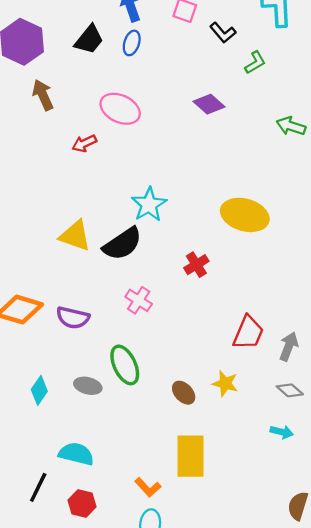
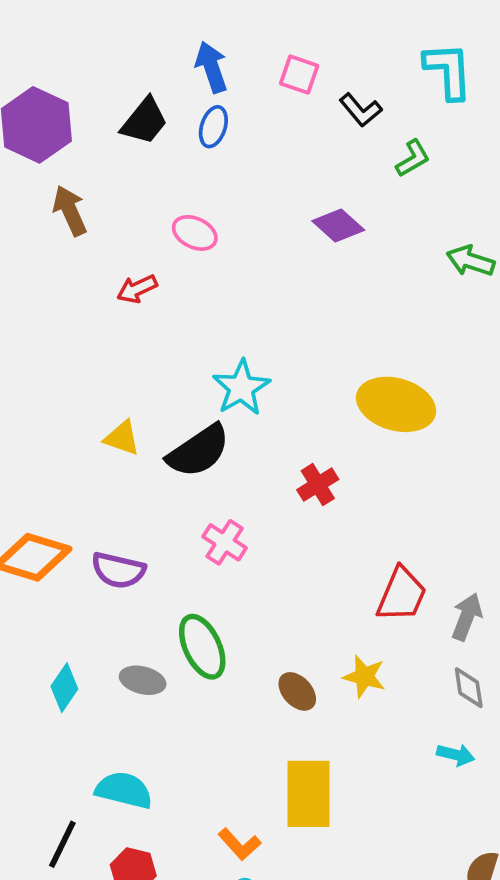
pink ellipse: (120, 109) -> (195, 233), size x0.7
yellow triangle: (75, 236) -> (122, 438), size x0.7
gray diamond: (290, 390) -> (469, 688), turned 40

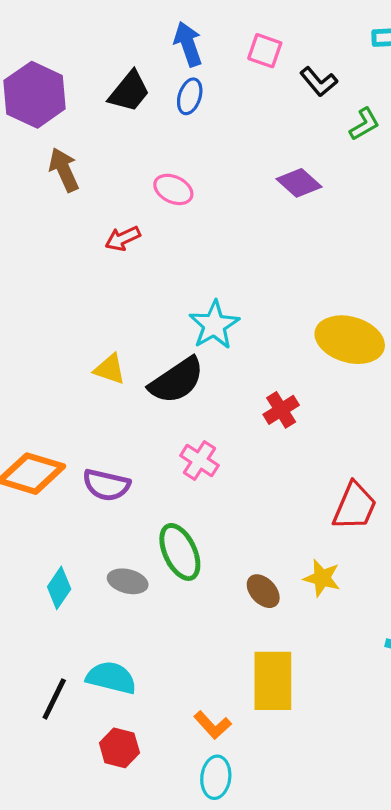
black line: (62, 844) -> (54, 699), moved

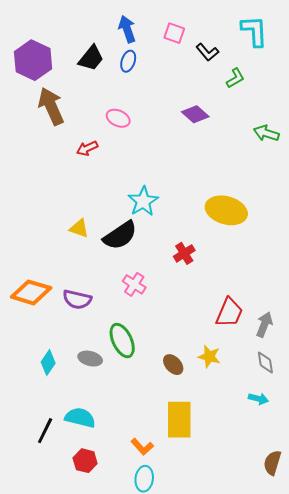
brown arrow: (64, 170) -> (51, 106), size x1.4

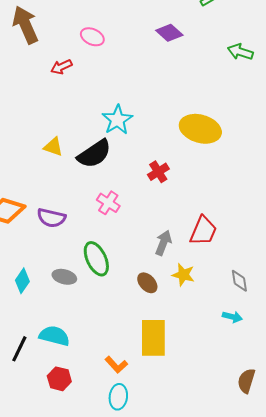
gray arrow: (264, 325) -> (163, 243), moved

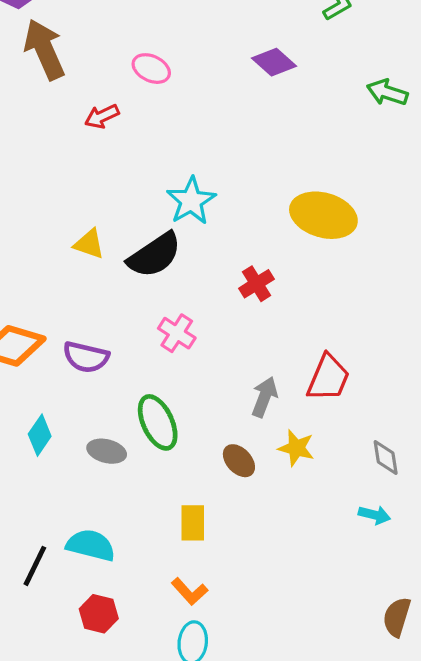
cyan diamond: (22, 281) -> (40, 435), moved
yellow rectangle: (153, 338) -> (193, 523), moved, size x0.6

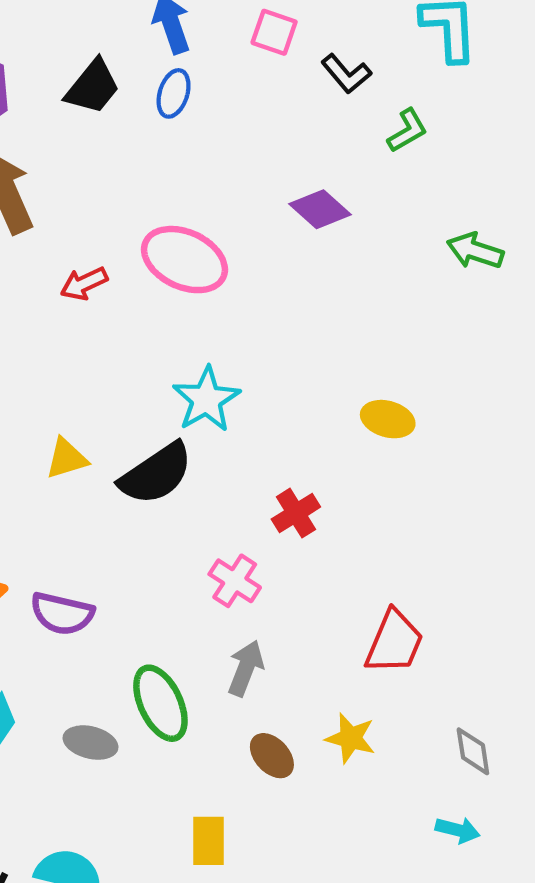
pink ellipse: (151, 69) -> (184, 260), moved, size x1.6
yellow ellipse: (323, 215) -> (388, 419), size x0.6
yellow triangle: (89, 244) -> (66, 458), turned -36
pink cross: (177, 333) -> (235, 581), moved
gray arrow: (264, 397) -> (246, 668), moved

